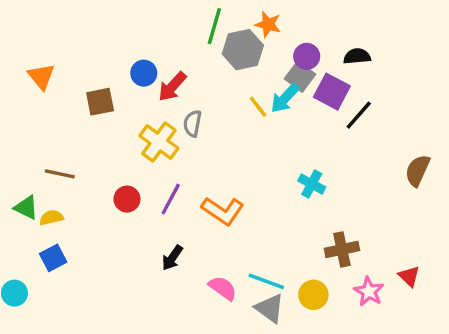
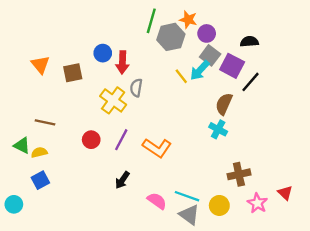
purple circle: (307, 56) -> (207, 33), moved
orange triangle: (41, 76) -> (40, 65), moved
red arrow: (172, 87) -> (122, 62), turned -40
brown semicircle: (418, 171) -> (224, 104), moved

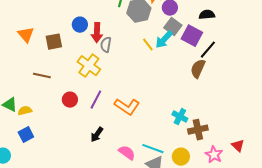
gray semicircle: (136, 88) -> (106, 45), moved
brown semicircle: (224, 104) -> (198, 69), moved
brown line: (45, 122) -> (42, 76), moved
cyan cross: (218, 129) -> (180, 117), moved

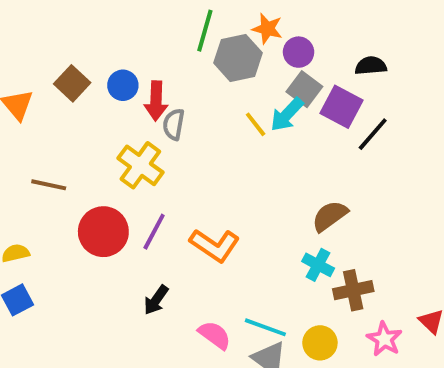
brown square: (54, 42) -> (72, 83), moved, turned -36
brown semicircle: (198, 69) -> (330, 216), moved, turned 30
red circle: (70, 100) -> (103, 232), size x1.6

